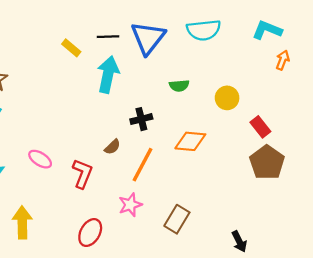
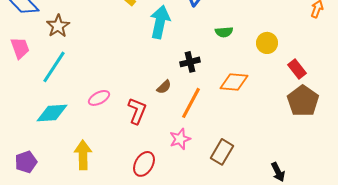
pink ellipse: (40, 159) -> (99, 98), turned -60

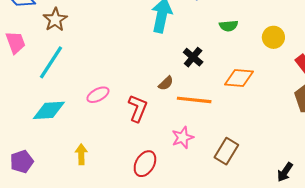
black cross: (190, 62) -> (193, 57), turned -36
orange line: (191, 103) -> (194, 100), turned 68
yellow arrow: (83, 155) -> (81, 154), size x0.7
black arrow: (278, 172) -> (285, 172), turned 60

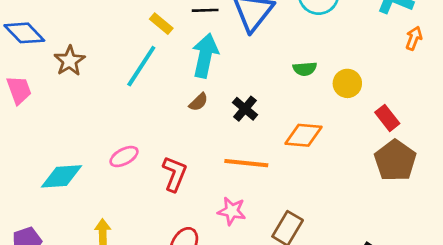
green semicircle: (229, 26) -> (305, 69), moved
cyan line: (51, 62) -> (141, 66), moved
brown semicircle: (166, 83) -> (198, 102), moved
pink star: (183, 138) -> (232, 211), turned 30

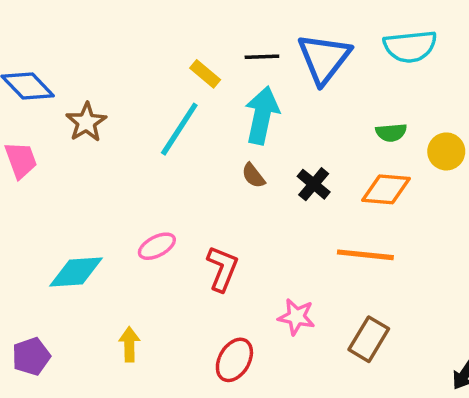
brown semicircle: (198, 102) -> (253, 176), turned 96
orange diamond: (303, 135) -> (386, 189), moved
orange line: (246, 163) -> (365, 255), moved

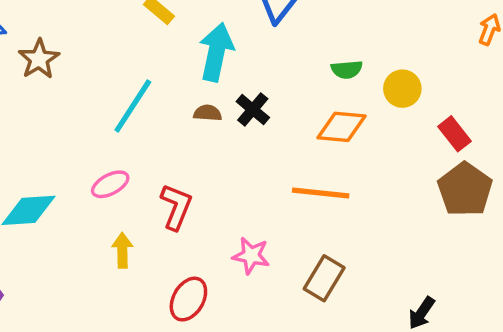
cyan line: (179, 129) -> (133, 106), moved
brown semicircle: (253, 176) -> (208, 113), turned 132
black cross: (314, 184) -> (253, 109), moved
yellow arrow: (129, 344) -> (122, 250), moved

